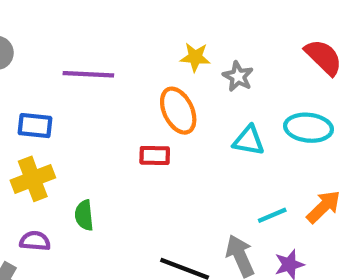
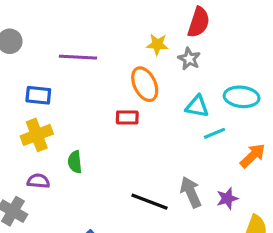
red semicircle: (323, 57) -> (199, 22), moved, turned 64
cyan line: (272, 215) -> (215, 133), moved

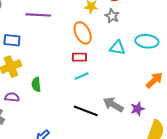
red rectangle: (127, 117) -> (79, 57), moved
cyan line: (215, 133) -> (82, 76), moved
gray arrow: (191, 192) -> (113, 105), turned -36

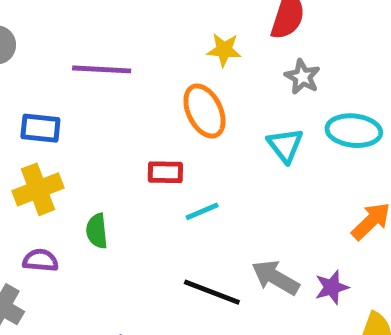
gray star: (112, 16) -> (302, 77), moved
cyan triangle: (117, 48) -> (285, 145), turned 42
red rectangle: (79, 57) -> (165, 172), moved

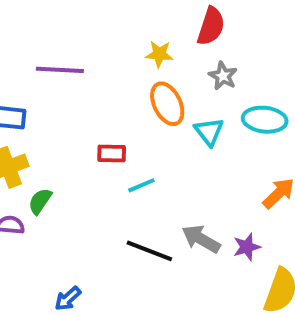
orange ellipse: (204, 111) -> (167, 104), moved
green semicircle: (97, 231) -> (40, 201), moved, turned 40

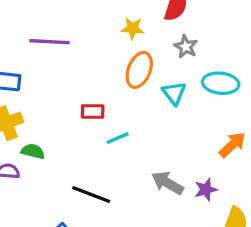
orange ellipse: (167, 104) -> (139, 70), turned 48
green semicircle: (40, 201) -> (33, 151), turned 70
black line: (149, 251) -> (91, 195), moved

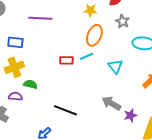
cyan triangle: (174, 93) -> (115, 66), moved
cyan line: (118, 138) -> (86, 56), moved
purple star: (206, 190) -> (130, 115), moved

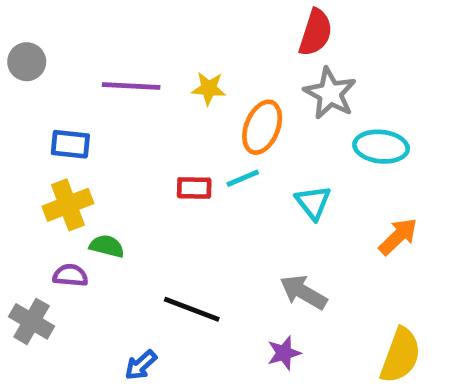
yellow star: (90, 10) -> (209, 88), moved
gray star: (122, 21) -> (330, 93), size x1.5
purple star: (130, 115) -> (284, 353), moved

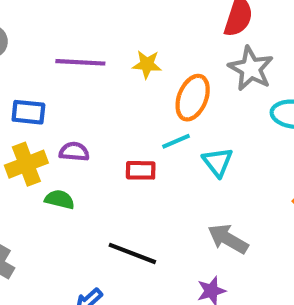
red rectangle: (194, 188) -> (141, 170), moved
cyan triangle: (313, 202) -> (218, 162), moved
purple semicircle: (70, 275) -> (74, 152), moved

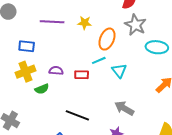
purple semicircle: (74, 152) -> (56, 71), moved
green semicircle: (60, 199) -> (42, 89), turned 144

